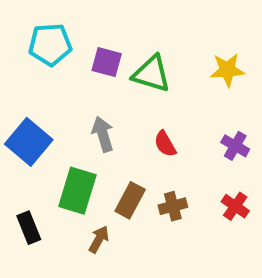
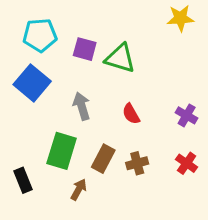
yellow star: (227, 70) -> (180, 18), moved
blue square: (29, 142) -> (32, 83), moved

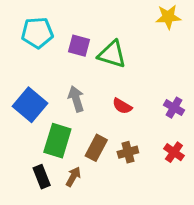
blue square: (32, 83) -> (30, 105), moved
red semicircle: (131, 114) -> (122, 106), turned -30
black rectangle: (23, 180) -> (42, 177), moved

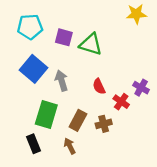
blue square: (30, 105) -> (33, 69), moved
red semicircle: (122, 106) -> (99, 86), turned 35
red cross: (174, 152) -> (121, 102), moved
brown arrow: (73, 177) -> (70, 146), moved, turned -56

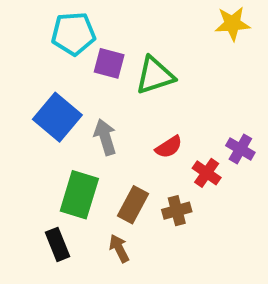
cyan pentagon: (30, 27) -> (73, 34), moved
green triangle: (91, 44) -> (155, 75), turned -35
red semicircle: (99, 86) -> (169, 147), turned -98

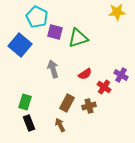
cyan pentagon: (73, 34) -> (37, 17), turned 30
blue square: (57, 117) -> (20, 45), moved
green rectangle: (79, 195) -> (25, 102), moved, size x0.7

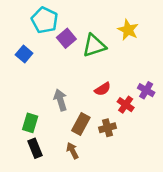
yellow star: (117, 12) -> (128, 30), moved, turned 30
purple square: (55, 32) -> (66, 38), turned 35
blue square: (20, 45) -> (24, 54), size x0.6
gray arrow: (53, 69) -> (60, 100), moved

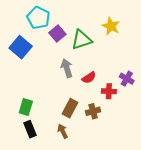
blue square: (24, 54) -> (21, 47), size x1.5
gray arrow: (60, 100) -> (67, 68), moved
red cross: (126, 105) -> (109, 91), turned -32

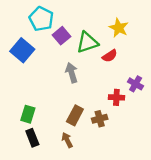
red semicircle: (89, 78) -> (110, 56), moved

